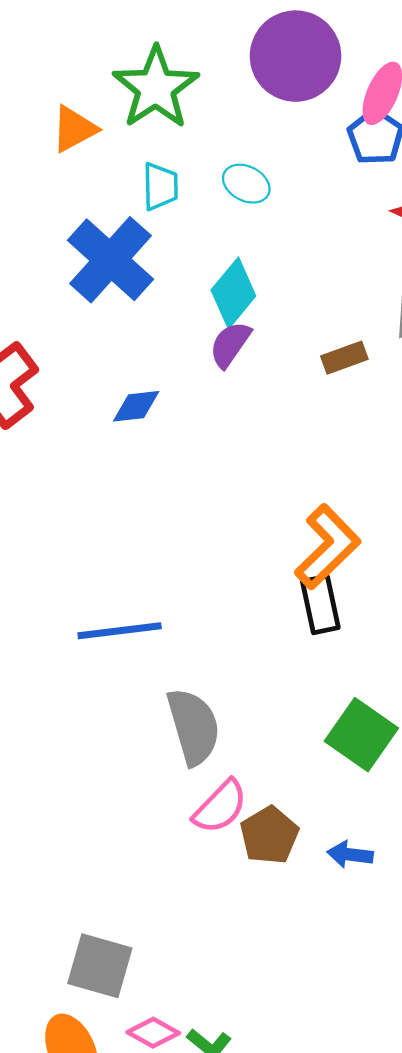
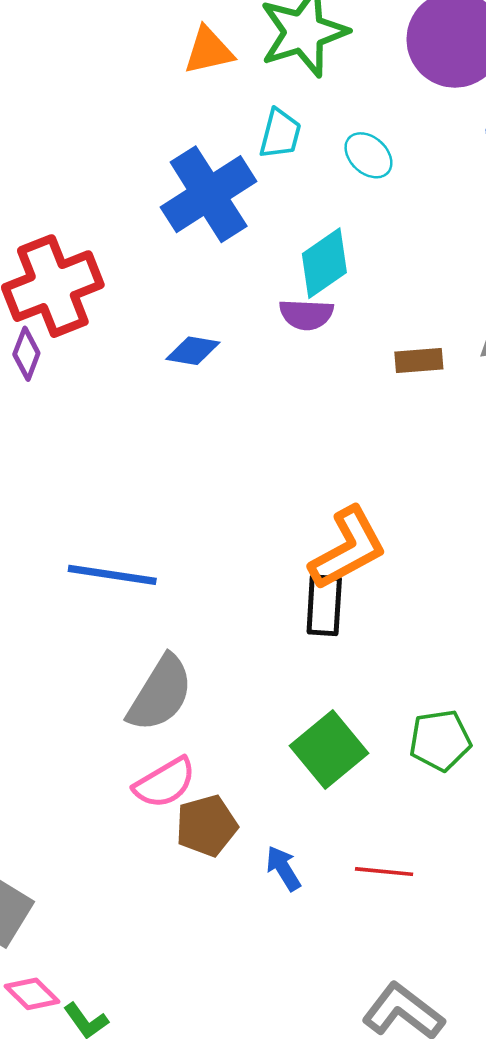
purple semicircle: (230, 344) -> (306, 314), turned -138
gray semicircle: (194, 727) -> (160, 694), turned 32
blue arrow: (350, 854) -> (283, 868), turned 36

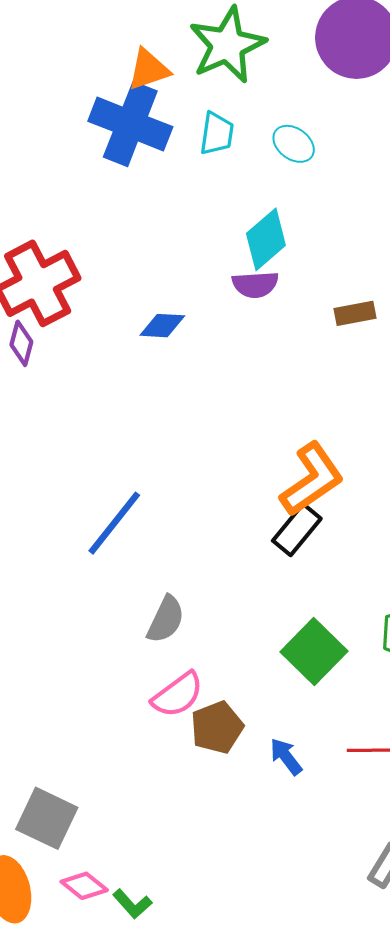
blue cross: (209, 194) -> (130, 124), moved, turned -30
blue line: (112, 575) -> (114, 523), turned -54
black rectangle: (324, 605) -> (297, 530), turned 42
gray semicircle: (160, 694) -> (166, 619), size x0.7

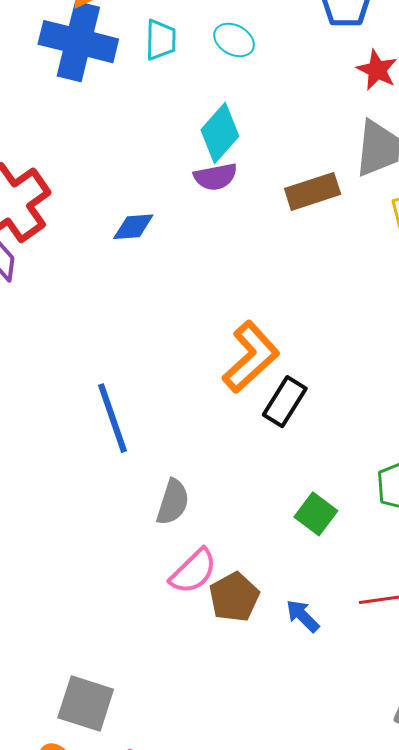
brown rectangle: (355, 313) -> (313, 191), size x1.4
orange L-shape: (312, 479) -> (251, 357), moved
blue line: (114, 523) -> (113, 418), turned -50
green square: (314, 652) -> (316, 514), size x0.7

